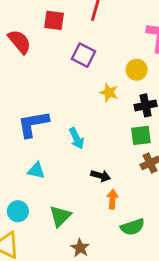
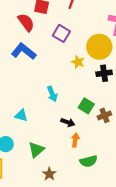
red semicircle: (19, 42) -> (26, 22), moved
yellow circle: (137, 70) -> (99, 47), size x1.6
blue L-shape: (33, 124) -> (24, 51), moved, turned 45
green square: (141, 135) -> (86, 106), moved, turned 35

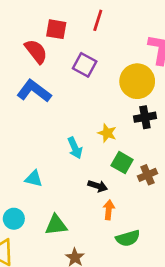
yellow star: (78, 62) -> (107, 133), moved
green triangle: (36, 150) -> (56, 225), turned 36

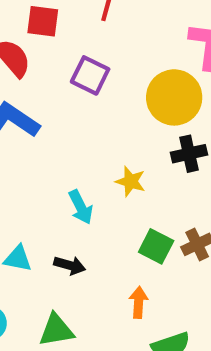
green square: (122, 163) -> (156, 246), moved
black arrow: (98, 186) -> (70, 265), moved

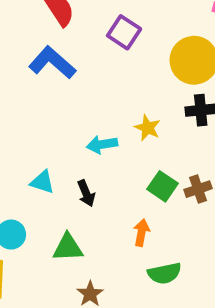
cyan arrow: (81, 207) -> (102, 144), turned 100
black arrow: (70, 265) -> (86, 193), turned 45

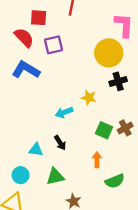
purple square: (124, 32) -> (54, 45), moved, turned -36
cyan triangle: (42, 182) -> (36, 150), moved

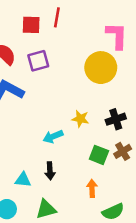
red square: (39, 18) -> (31, 25), moved
black cross: (118, 81) -> (116, 119), moved
black arrow: (60, 143) -> (50, 171), turned 32

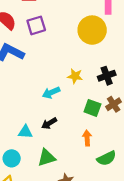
black arrow: (50, 171) -> (49, 123), turned 64

